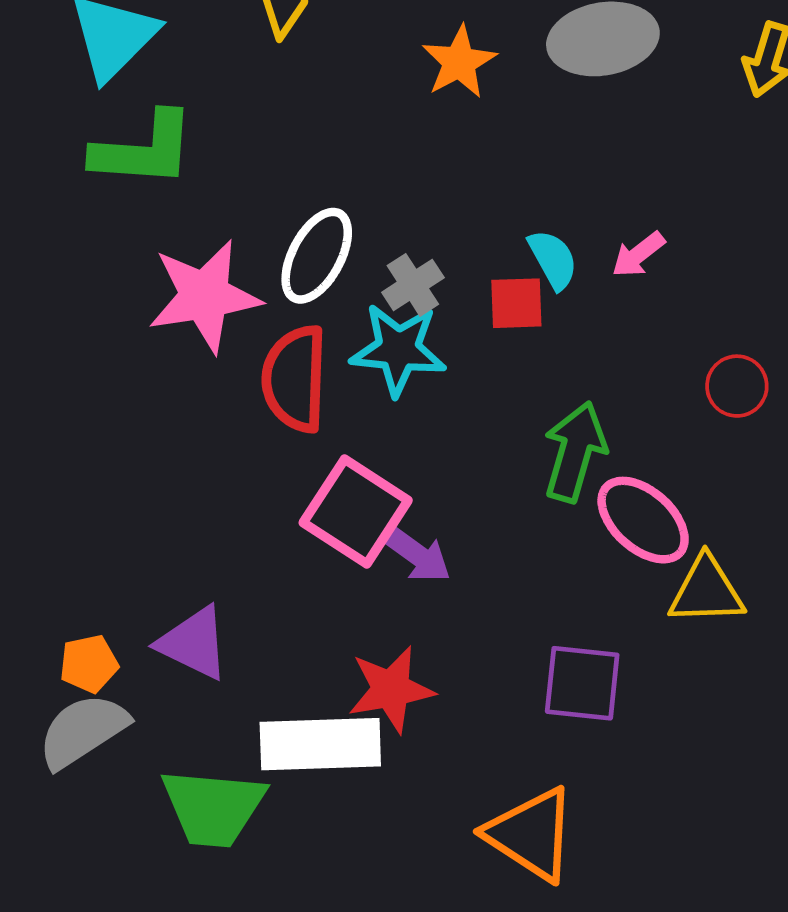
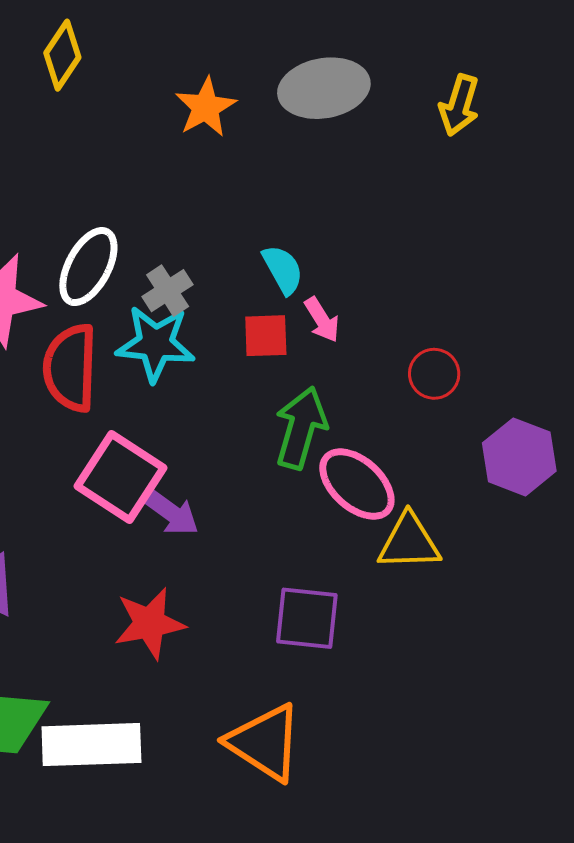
pink arrow: (638, 255) -> (322, 320), moved, turned -84
red square: (516, 303) -> (266, 336), moved
white rectangle: (320, 744) -> (91, 745), moved

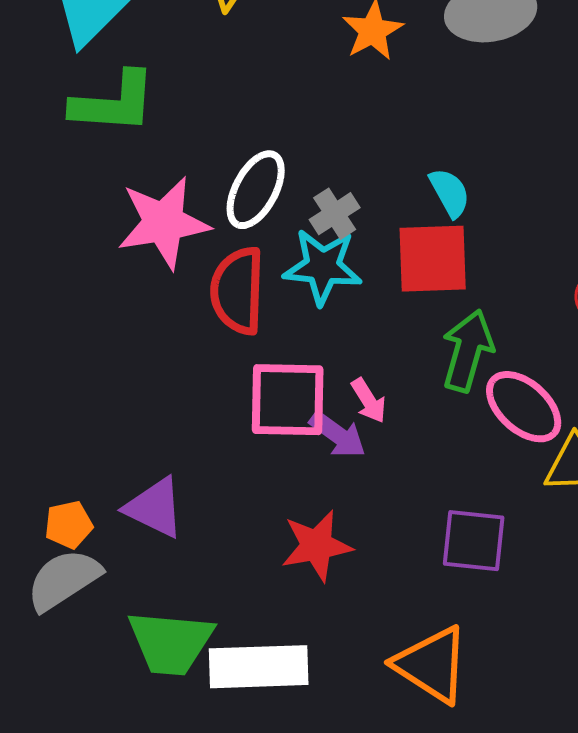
pink arrow: (322, 320) -> (369, 401), moved
red square: (266, 336) -> (433, 259), size x1.6
pink square: (120, 477) -> (288, 400), turned -32

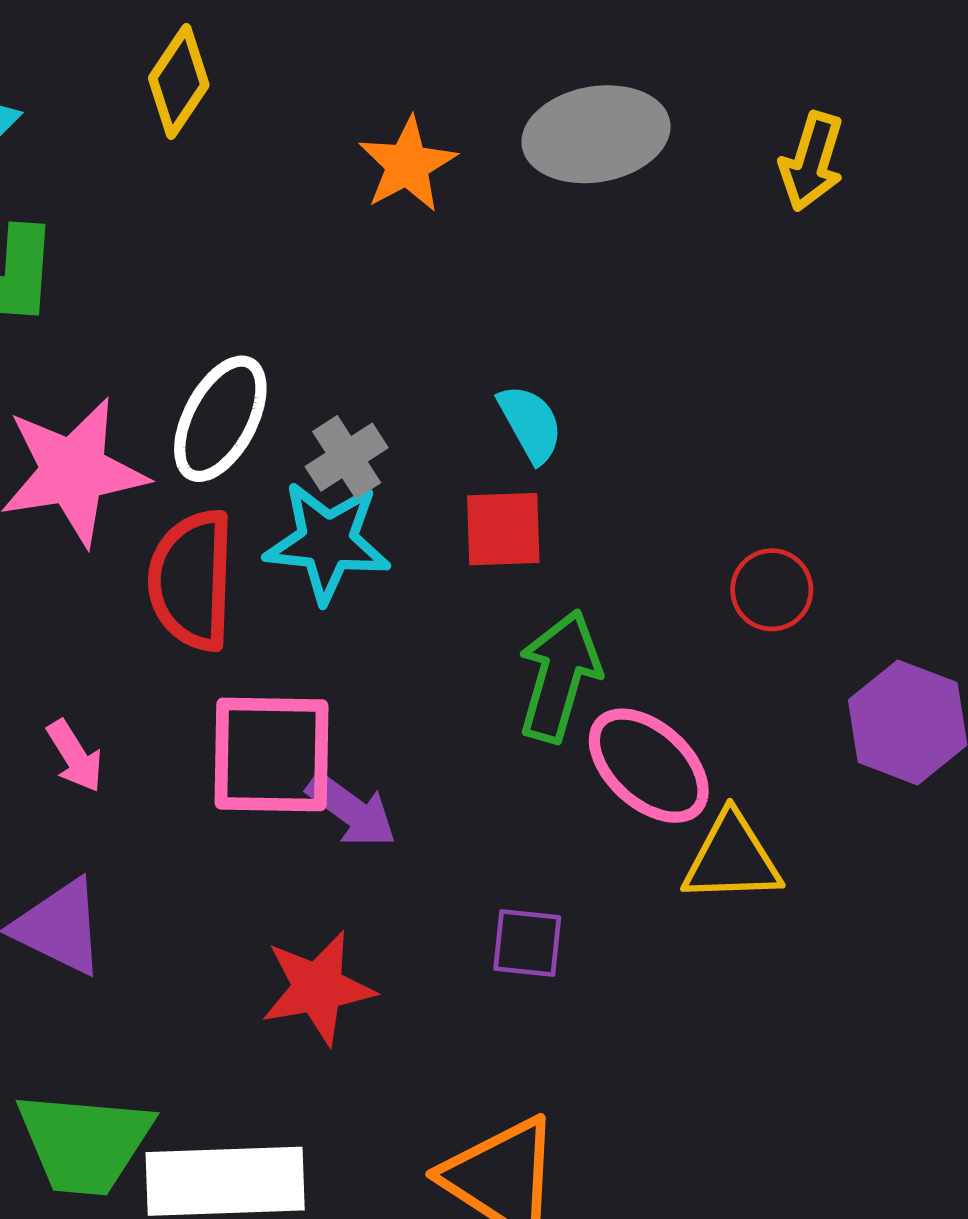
red square: (433, 259) -> (503, 529), size x0.7
pink arrow: (369, 401) -> (75, 756), moved
purple square: (474, 541) -> (527, 943), moved, size x0.7

